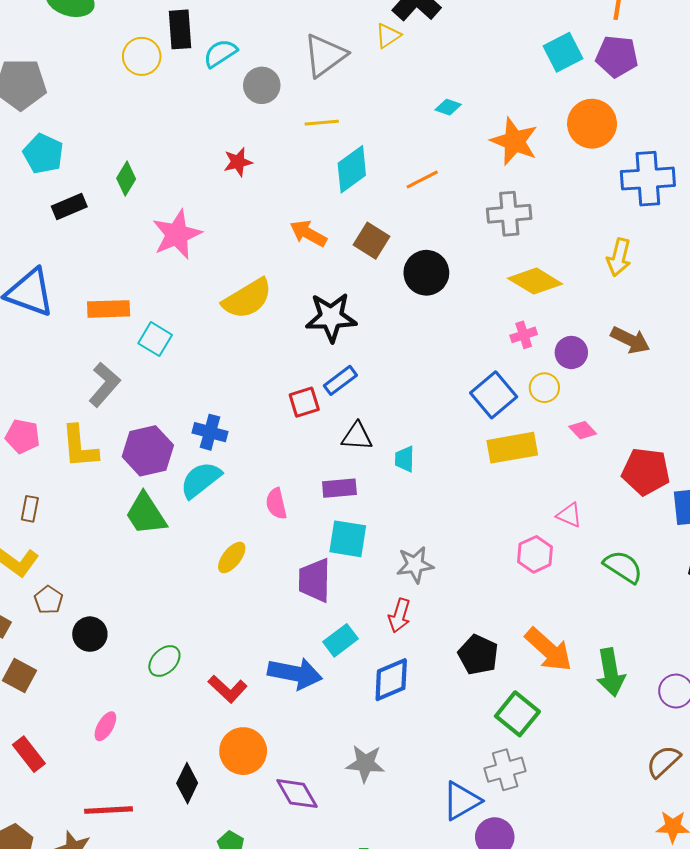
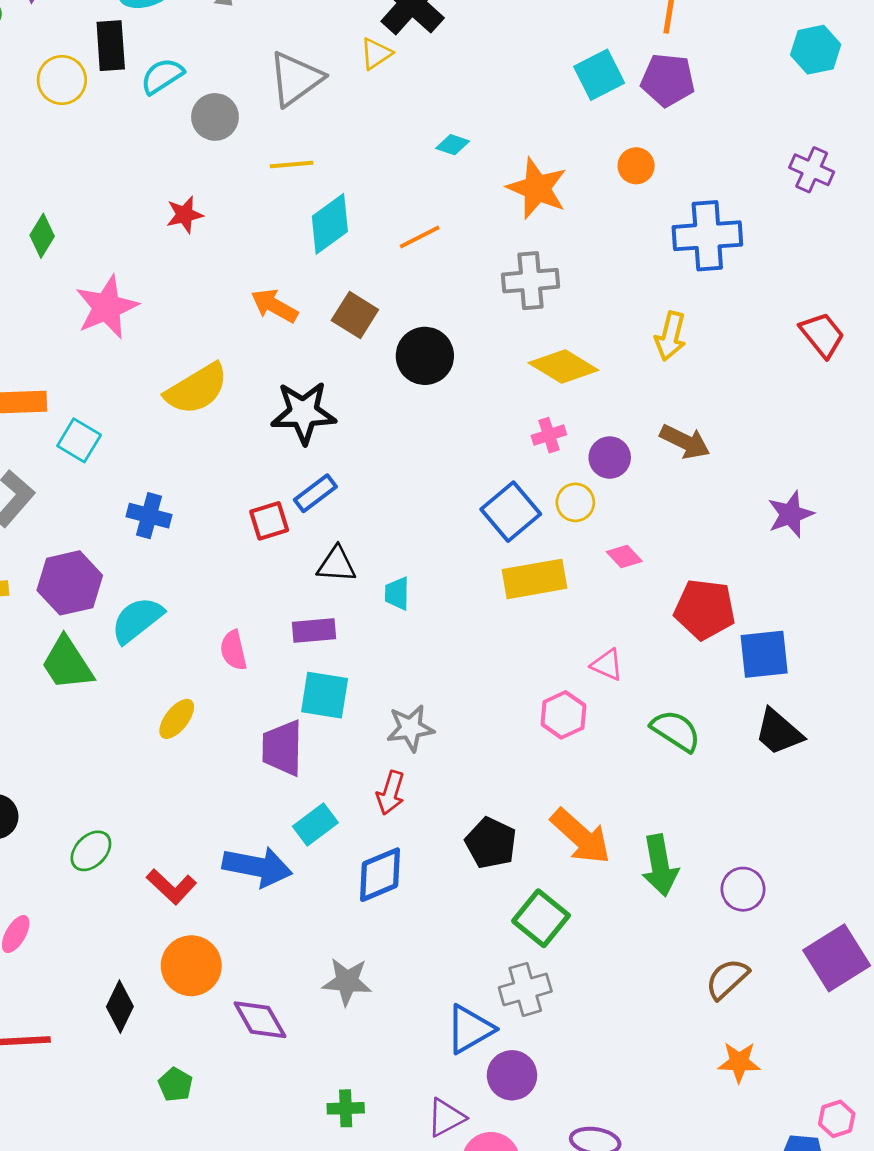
orange circle: (592, 124) -> (636, 166), size x0.6
blue cross: (210, 432) -> (149, 516), moved

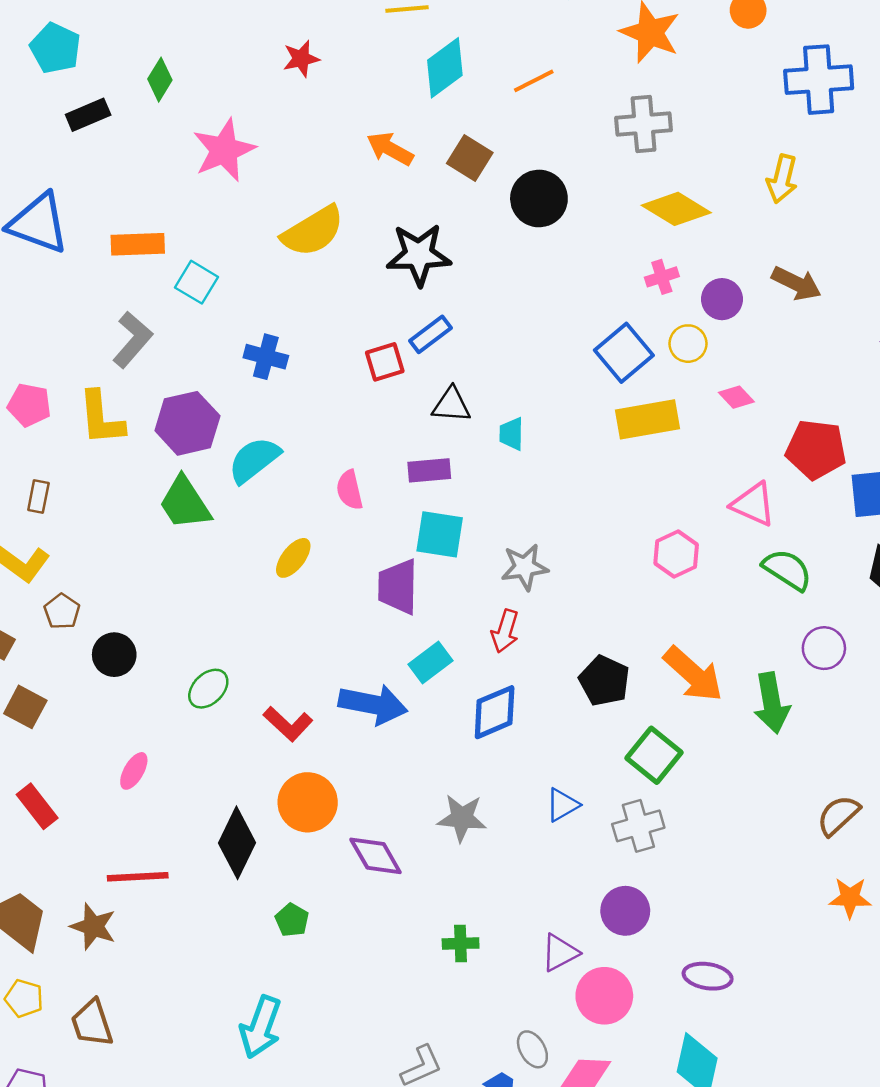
pink triangle: (607, 665) -> (753, 504), moved, size x1.4
purple circle: (743, 889) -> (824, 648), moved
black diamond: (120, 1007) -> (237, 843), size x1.4
blue triangle: (470, 1029) -> (563, 805), moved, size x0.7

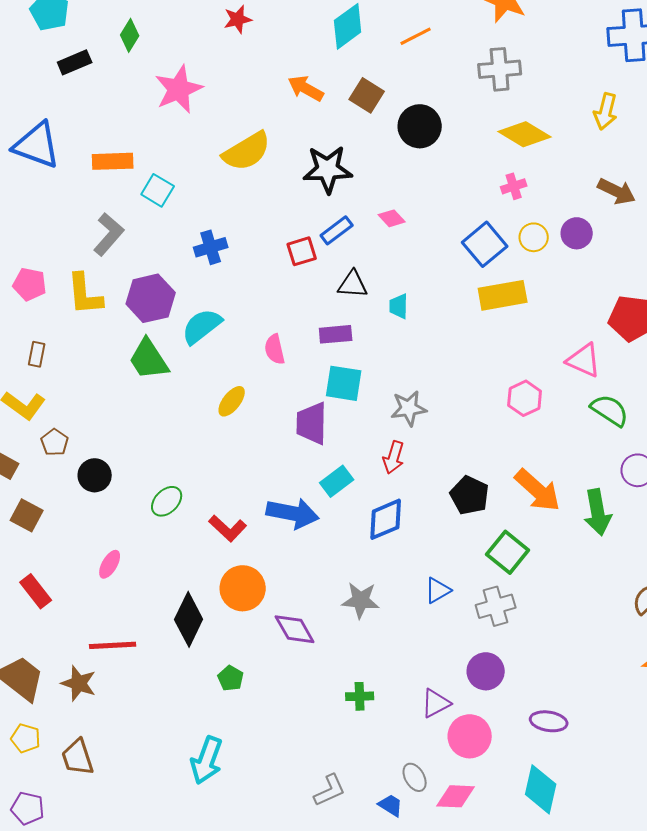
purple circle: (722, 299) -> (577, 233), moved
blue cross: (266, 357) -> (211, 247), turned -32
pink diamond: (736, 397) -> (392, 218), moved

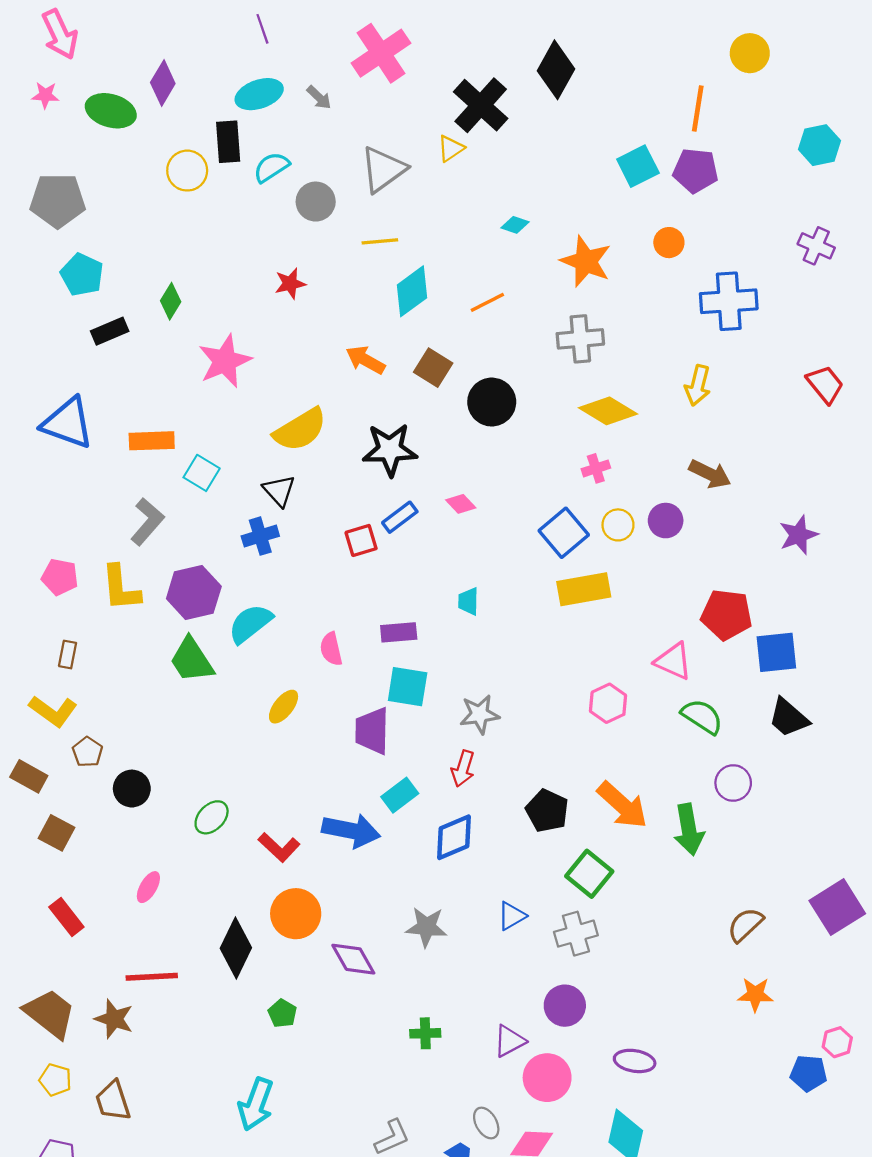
black triangle: (353, 284) -> (279, 491), moved, turned 44

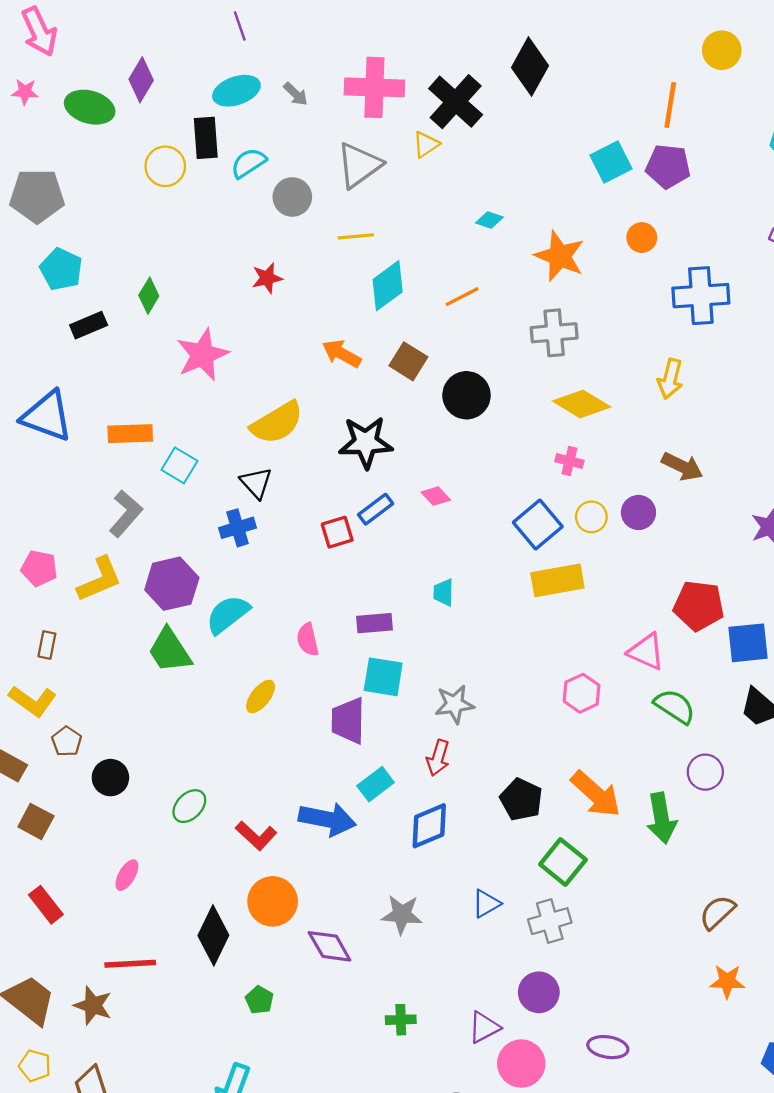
pink cross: (381, 53) -> (374, 87), moved, turned 36
pink cross: (596, 468) -> (569, 461), turned 32
yellow L-shape: (121, 588) -> (99, 579), turned -108

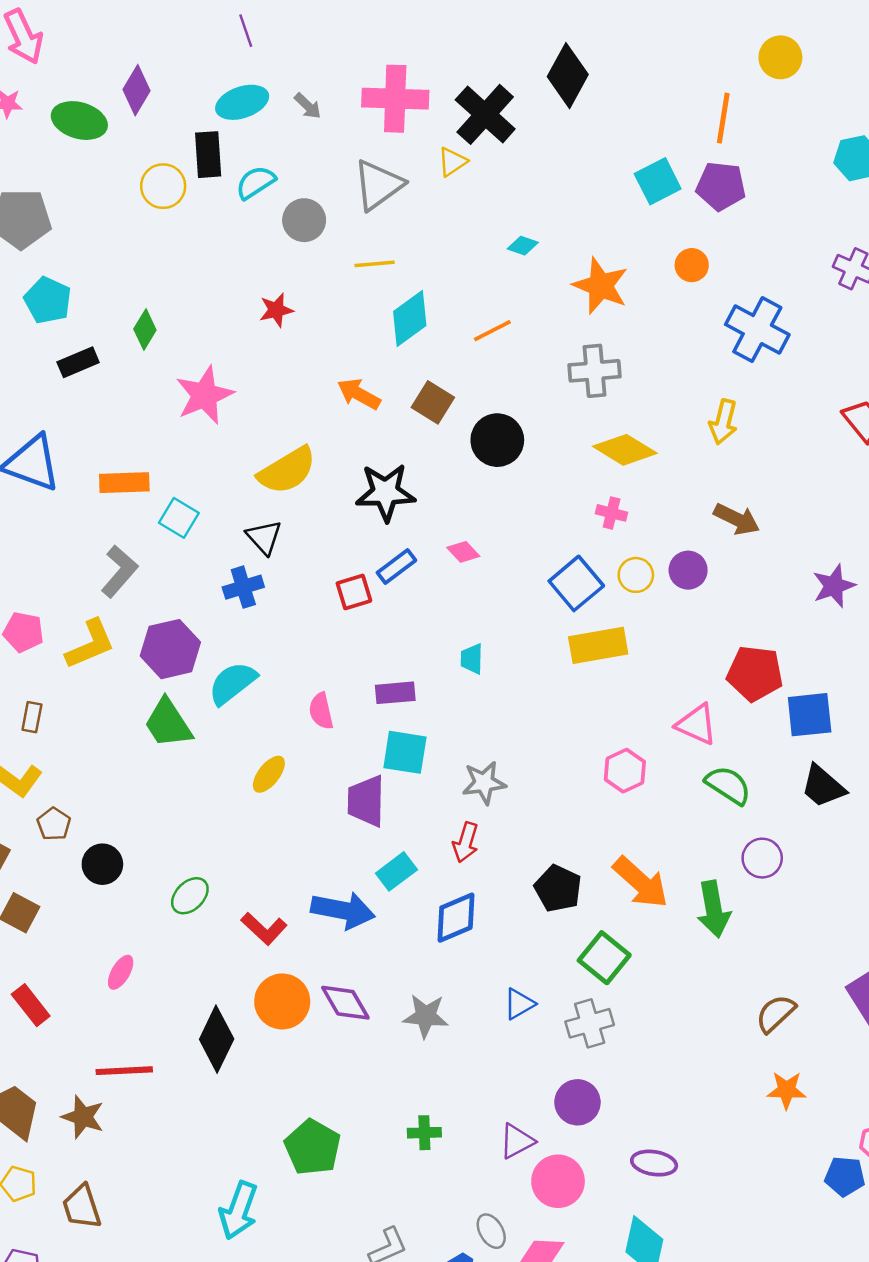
blue cross: (701, 296) -> (757, 330), turned 32
purple diamond: (330, 946) -> (345, 1003), moved
green pentagon: (259, 1000) -> (313, 1147), moved, size x1.8

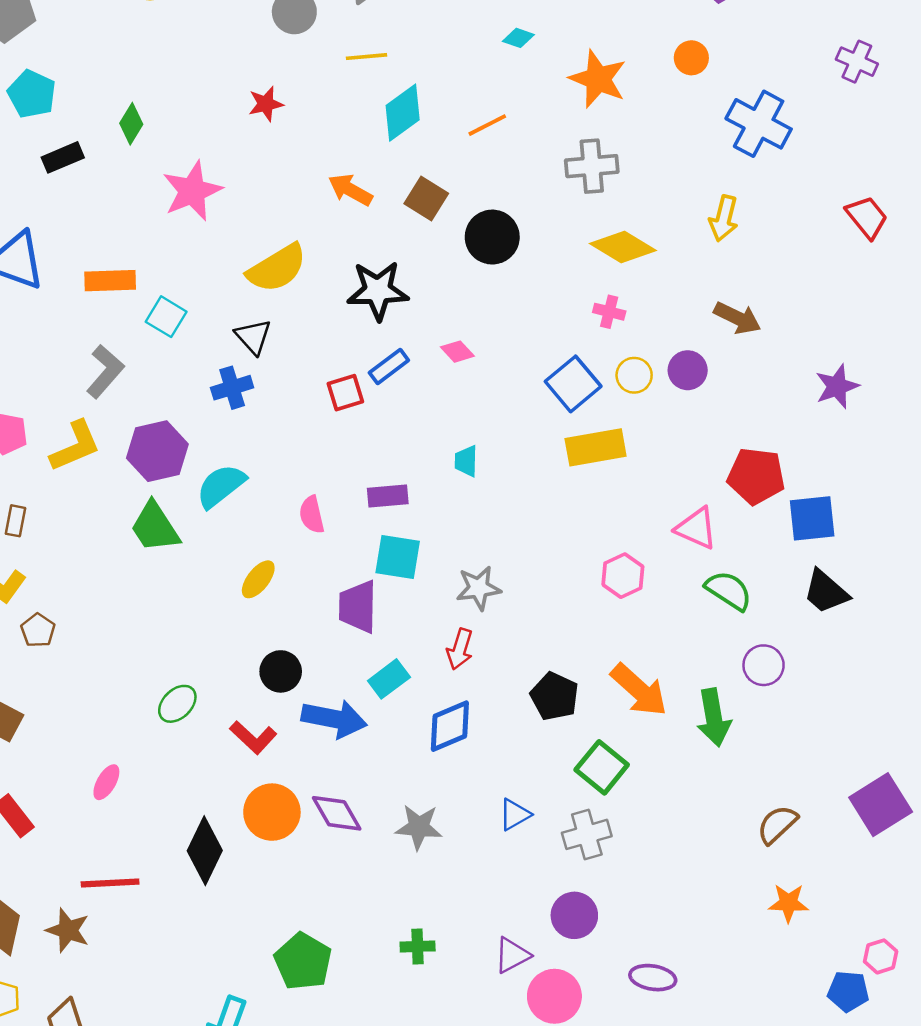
black circle: (102, 864) -> (281, 671), moved

